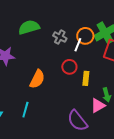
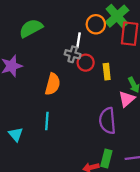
gray cross: (60, 37) -> (73, 54), moved
white line: (78, 45) -> (79, 40), moved
purple semicircle: (77, 121) -> (107, 121), turned 45

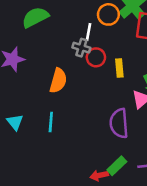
cyan triangle: (16, 134) -> (15, 122), moved
green rectangle: (106, 159) -> (117, 166), turned 30

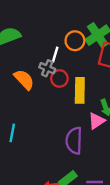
yellow rectangle: (119, 68) -> (80, 90), size x1.5
orange semicircle: (58, 81) -> (24, 80), moved, turned -65

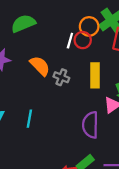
gray cross: (47, 68) -> (61, 77), moved
red circle: (59, 78) -> (83, 40), moved

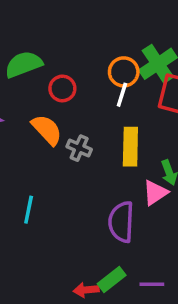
red circle: (83, 40) -> (62, 88), moved
white line: (70, 41) -> (122, 95), moved

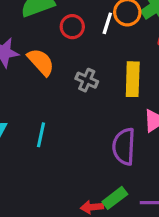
white line: (122, 95) -> (107, 23), moved
orange semicircle: (47, 130) -> (41, 62), moved

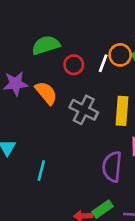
gray cross: (87, 80) -> (84, 110), size x1.5
cyan line: (41, 135) -> (41, 171), moved

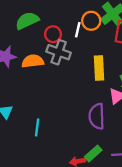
orange semicircle: (46, 93) -> (33, 61), turned -50
gray cross: (84, 110) -> (59, 52), moved

